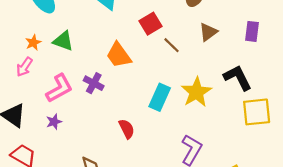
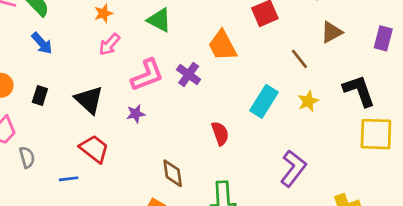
orange star: (33, 43) -> (103, 13), moved
brown line: (172, 45) -> (299, 59), moved
yellow star: (196, 92) -> (308, 101), size x0.6

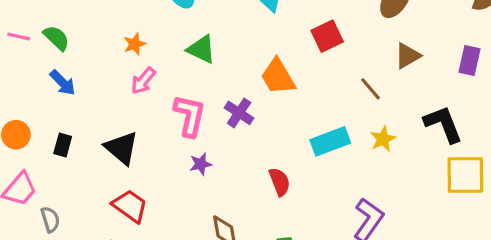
pink L-shape: (147, 75) -> (190, 116), turned -54
cyan rectangle: (264, 101) -> (330, 141), turned 40
purple star: (136, 114) -> (201, 164), moved

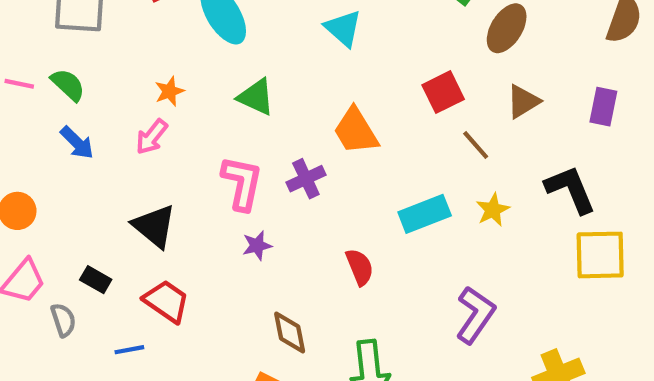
red square: (327, 36) -> (443, 92), moved
pink arrow: (143, 81) -> (152, 137), moved
purple cross: (239, 113) -> (306, 179), turned 32
black rectangle: (63, 145) -> (96, 280), moved, turned -75

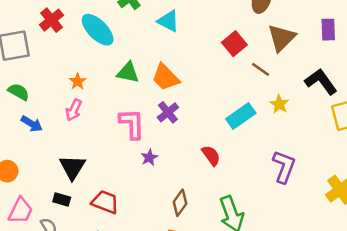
brown triangle: (523, 101) -> (282, 38), size x1.4
orange trapezoid: (356, 131) -> (166, 77), moved
black triangle: (154, 226) -> (72, 167), moved, turned 36
brown diamond: (290, 332) -> (180, 203), turned 60

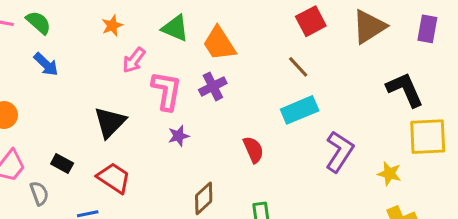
brown line: (261, 69) -> (298, 67), moved
yellow star: (279, 104) -> (389, 174), moved, turned -30
pink arrow: (74, 110) -> (134, 60), moved
black triangle: (72, 167) -> (110, 122), moved
purple L-shape: (284, 167) -> (339, 152), moved

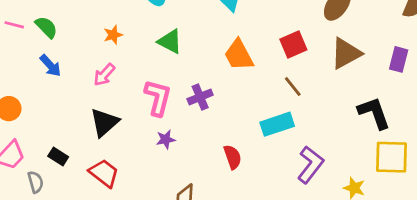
orange trapezoid: (219, 44) -> (239, 55), moved
pink arrow: (134, 60) -> (104, 75), moved
brown line: (298, 67) -> (293, 87), moved

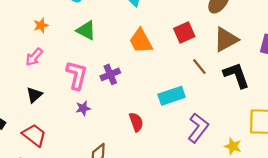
brown line: (293, 87) -> (199, 67), moved
black L-shape: (374, 113) -> (236, 75), moved
black triangle: (104, 122) -> (34, 95), size x0.7

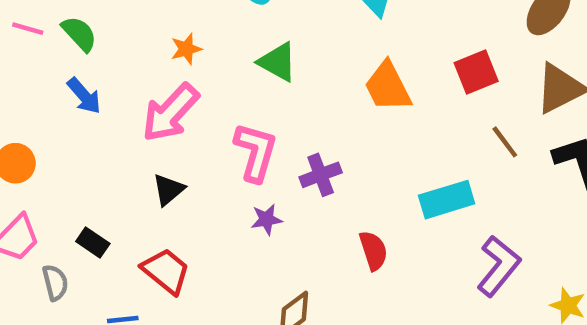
pink arrow: (34, 57) -> (170, 113), size x1.6
purple cross: (110, 74) -> (321, 175), moved

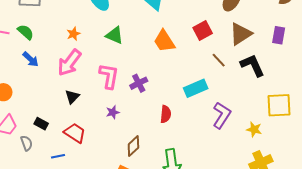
purple star: (267, 219) -> (113, 112), moved
red semicircle: (373, 251) -> (166, 114), turned 30

